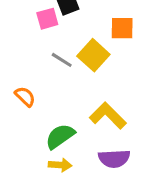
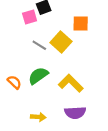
orange semicircle: (25, 97) -> (14, 82), moved
green semicircle: (60, 136) -> (38, 76), moved

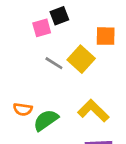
green semicircle: (38, 76) -> (46, 120), moved
orange semicircle: (14, 82) -> (23, 109), turned 144

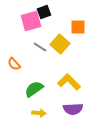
pink square: (42, 28) -> (31, 21), size x1.5
orange semicircle: (23, 109) -> (14, 64), moved, turned 40

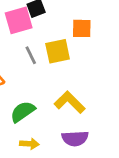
yellow square: (60, 44) -> (58, 51), turned 36
gray line: (40, 47) -> (31, 55), turned 32

